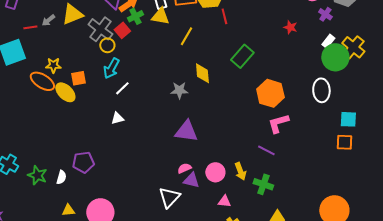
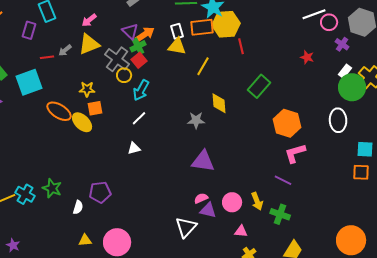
green cross: (135, 16) -> (138, 46), moved
yellow star: (53, 65) -> (87, 89), moved
cyan arrow: (111, 68) -> (141, 90), moved
green star: (37, 175) -> (52, 188), moved

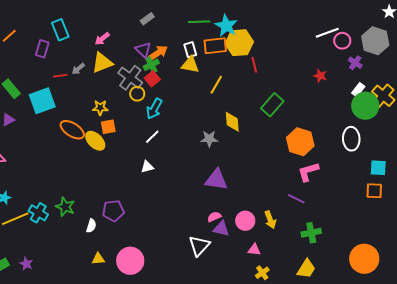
green cross: (280, 214) -> (311, 233), moved, turned -30

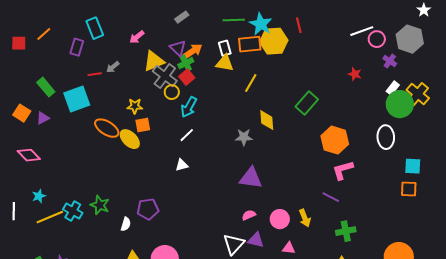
yellow triangle: (102, 63) -> (154, 61), moved
red line: (254, 65) -> (299, 25), moved
purple triangle: (221, 229) -> (256, 240), moved

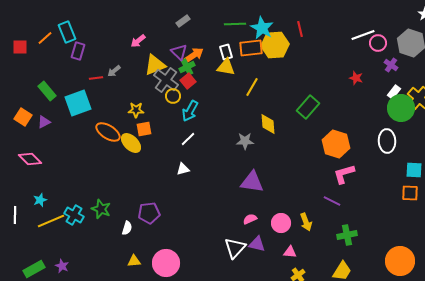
cyan rectangle: (95, 28) -> (67, 32), moved

